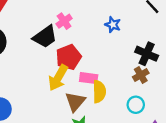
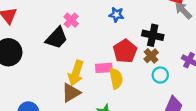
red pentagon: (69, 57) -> (125, 51), moved
brown triangle: (75, 102) -> (71, 93), moved, turned 30
cyan circle: (136, 105) -> (160, 75), moved

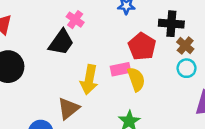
brown cross: (151, 56) -> (185, 46), moved
brown triangle: (71, 93) -> (69, 109), moved

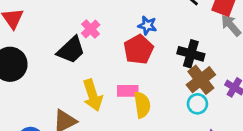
red pentagon: (142, 46) -> (138, 49), moved
brown cross: (185, 46) -> (201, 80), size x1.5
yellow arrow: (89, 80) -> (93, 95), turned -40

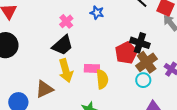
blue star: (147, 25) -> (97, 13), moved
red pentagon: (138, 49) -> (126, 53), moved
black trapezoid: (71, 50) -> (63, 45), moved

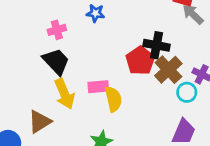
pink cross: (66, 21) -> (57, 30), turned 32
black trapezoid: (63, 45) -> (56, 61), turned -85
cyan circle: (143, 80) -> (187, 92), moved

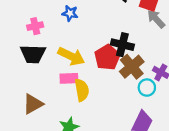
black trapezoid: (56, 61) -> (33, 54), turned 132
yellow arrow: (64, 94) -> (71, 56), moved, turned -44
brown triangle: (40, 122) -> (33, 104), moved

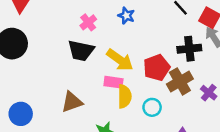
pink cross: (35, 26) -> (88, 22), turned -35
black cross: (122, 45) -> (189, 49), moved, turned -30
cyan circle: (147, 88) -> (152, 107), moved

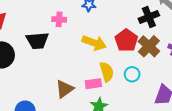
pink cross: (88, 22) -> (59, 19), turned -32
black trapezoid: (81, 51) -> (37, 41), moved
pink rectangle: (113, 82) -> (93, 84), moved

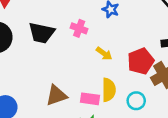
pink cross: (59, 19) -> (79, 28), moved
yellow arrow: (94, 43) -> (104, 54), size x0.6

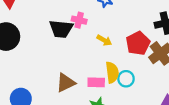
black trapezoid: (42, 33) -> (61, 29), moved
cyan circle: (136, 101) -> (126, 79), moved

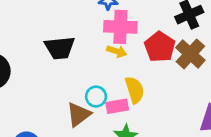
pink cross: (79, 20) -> (120, 27), moved, size x1.6
cyan circle: (126, 79) -> (96, 97), moved

